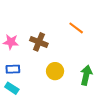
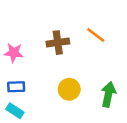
brown cross: (39, 42) -> (58, 43), moved, turned -30

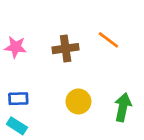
pink star: (14, 53) -> (15, 47), moved

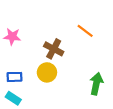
brown cross: (66, 49) -> (54, 49), moved, turned 36
yellow circle: (78, 101) -> (47, 72), moved

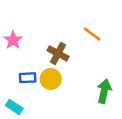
pink star: (12, 37) -> (13, 40), turned 30
blue rectangle: (14, 77) -> (28, 78), moved

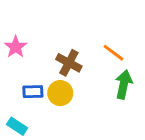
orange line: (92, 34) -> (114, 53), moved
green arrow: (104, 91) -> (124, 84), moved

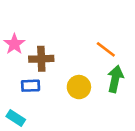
brown cross: (69, 63) -> (41, 59), moved, turned -30
yellow circle: (60, 93) -> (79, 87), moved

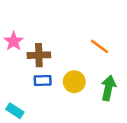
green arrow: (115, 79) -> (108, 88), moved
blue rectangle: (31, 86) -> (43, 80), moved

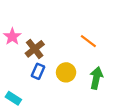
brown cross: (39, 55) -> (35, 49), turned -36
blue rectangle: (43, 80) -> (38, 71), turned -64

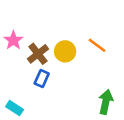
yellow circle: (66, 72) -> (65, 51), moved
green arrow: (96, 78) -> (106, 102), moved

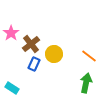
orange line: (97, 45) -> (89, 56), moved
yellow circle: (65, 51) -> (54, 54), moved

